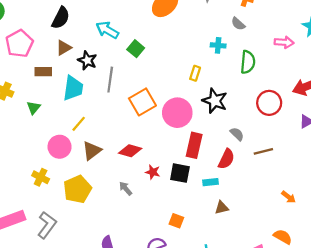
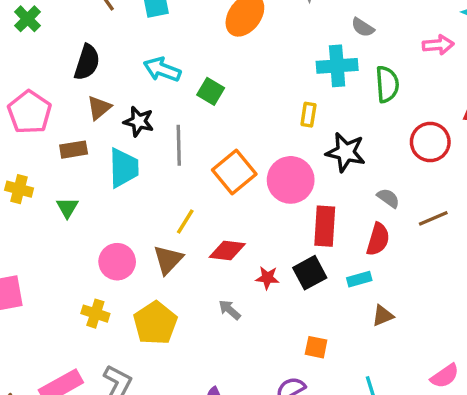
cyan cross: (218, 45) -> (337, 66), size x1.6
yellow line: (79, 124) -> (185, 222), moved
black square: (180, 173) -> (310, 273), turned -30

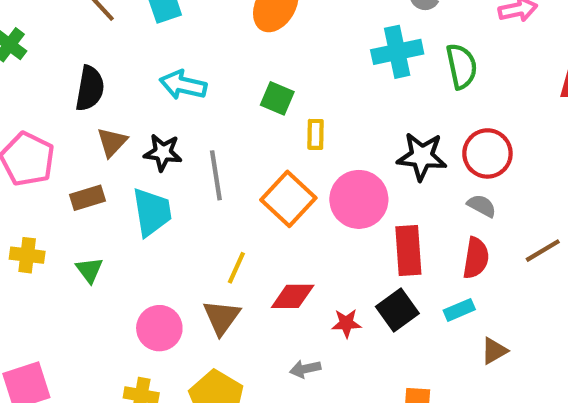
green square: (211, 91) -> (277, 98), moved
yellow rectangle: (308, 115) -> (316, 134), moved
red circle: (430, 142) -> (487, 153), moved
brown line: (433, 218) -> (543, 251), moved
gray arrow: (230, 310) -> (305, 369), turned -45

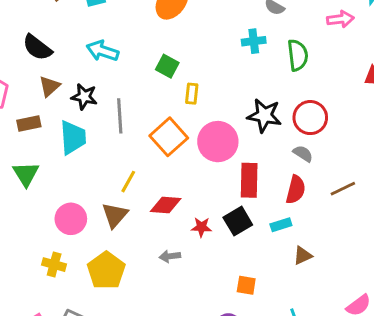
cyan cross: (397, 52) -> (254, 41), size x0.7
black semicircle: (90, 88) -> (37, 48), turned 112
green triangle: (89, 270) -> (26, 174), size x1.4

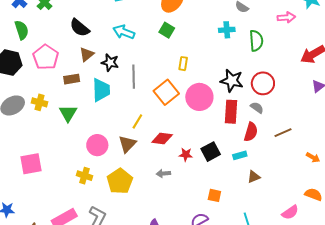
green square: (167, 66) -> (167, 30), moved
red rectangle: (249, 180) -> (231, 112), moved

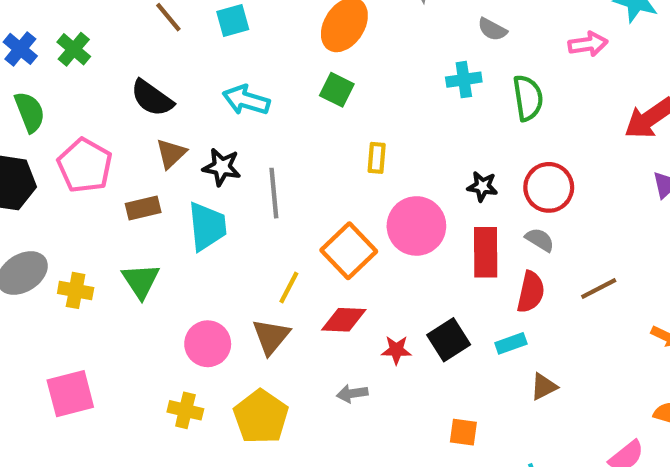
black star: (232, 81) -> (482, 186), size x0.6
orange square: (166, 92) -> (349, 251), moved
yellow cross: (40, 102) -> (76, 290), moved

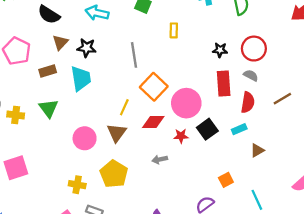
yellow rectangle: (377, 158) -> (174, 30), moved
gray line: (274, 193) -> (134, 55), moved
pink circle: (416, 226) -> (186, 103), moved
yellow cross: (185, 410) -> (77, 185), moved
orange square: (463, 432) -> (226, 180), moved, turned -32

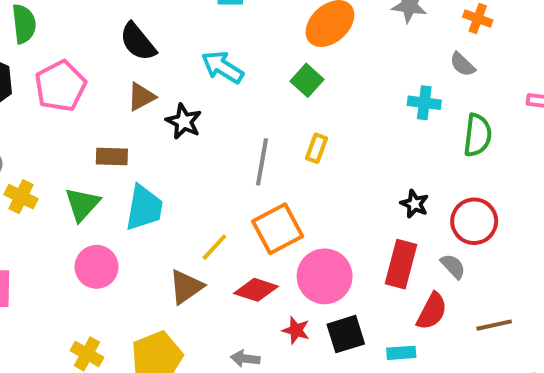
yellow rectangle: (174, 30) -> (316, 148), moved
brown rectangle: (48, 71) -> (112, 156), moved
cyan trapezoid: (81, 78) -> (144, 208), moved
pink circle: (85, 138) -> (97, 267), moved

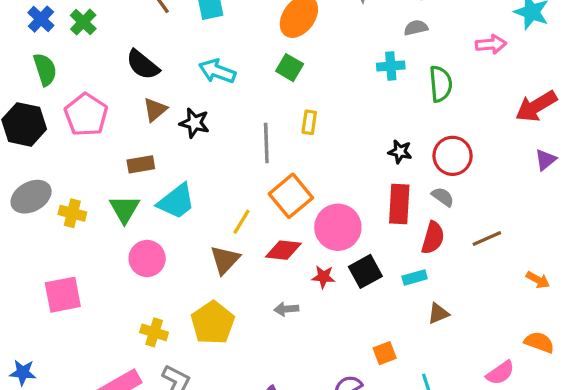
gray semicircle: (462, 64) -> (416, 28), turned 135
cyan trapezoid: (144, 208) -> (176, 201), turned 54

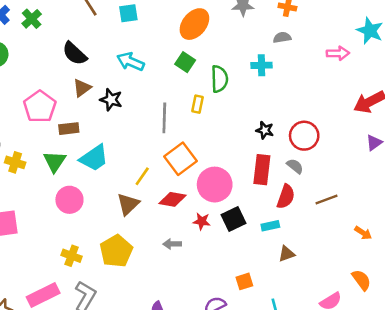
green semicircle: (441, 84) -> (219, 79), moved
pink pentagon: (86, 115) -> (40, 107), moved
orange semicircle: (539, 342) -> (361, 280), turned 30

